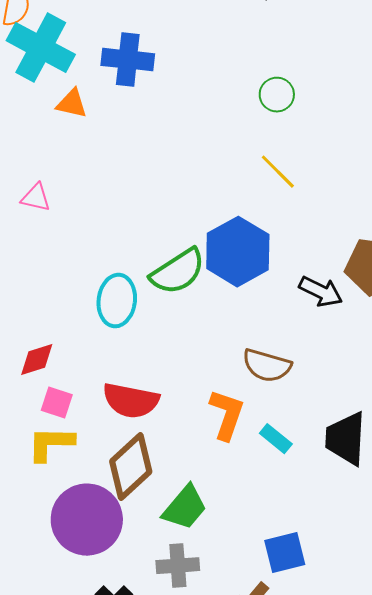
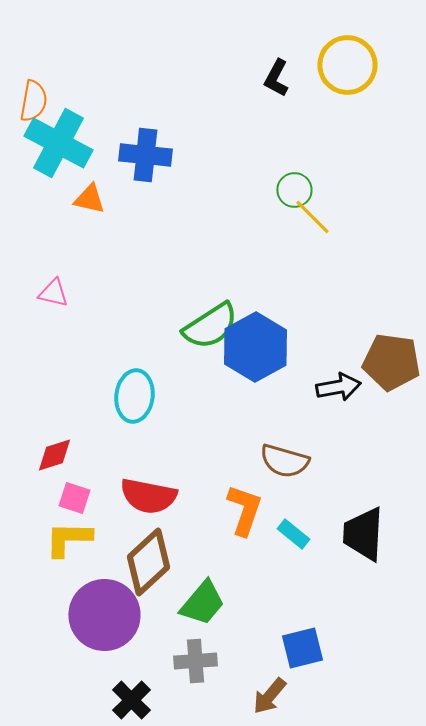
yellow line: (278, 172) -> (312, 217), moved
green semicircle: (178, 272) -> (210, 326), moved
black arrow: (321, 292) -> (338, 387), turned -36

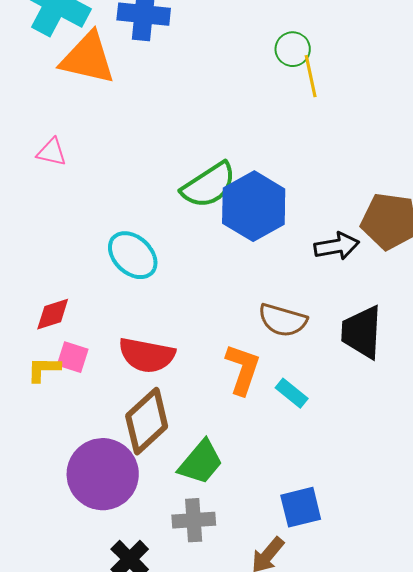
orange triangle: (89, 199) -> (88, 58), size x1.8
yellow line: (312, 217) -> (311, 76), turned 33
cyan ellipse: (134, 396) -> (133, 255), turned -54
black trapezoid: (363, 534) -> (362, 332), moved
yellow L-shape: (68, 539) -> (44, 369), moved, size x0.7

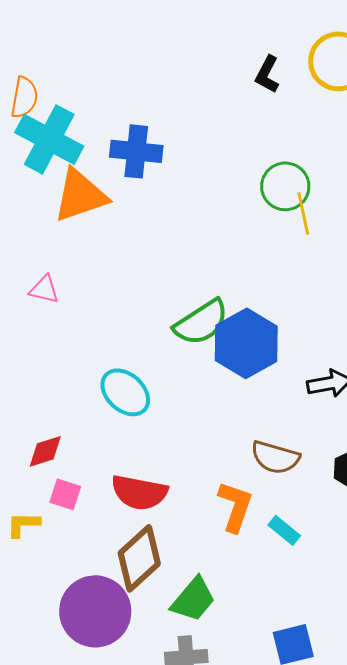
green circle: (293, 49) -> (285, 186), size x1.4
orange triangle: (88, 58) -> (80, 195), turned -32
yellow L-shape: (44, 369) -> (23, 524), moved

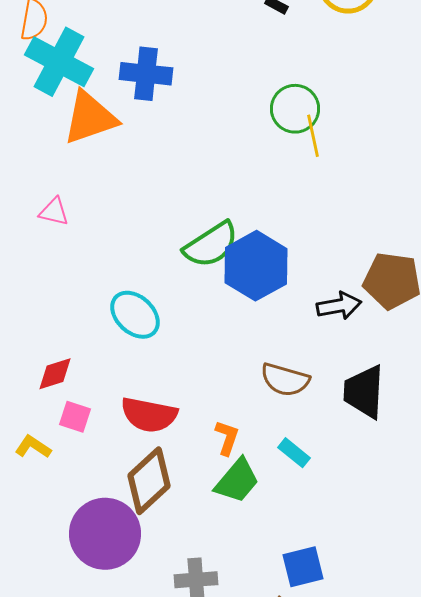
orange L-shape: (235, 506) -> (227, 438), moved, size x0.7
yellow L-shape: (23, 524) -> (33, 447), turned 33
green trapezoid: (193, 599) -> (237, 481), moved

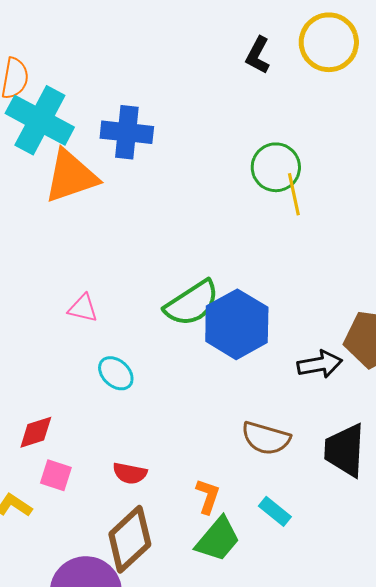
pink triangle: (54, 212) -> (83, 308), moved
cyan ellipse: (135, 315) -> (116, 373), size x0.7
red semicircle: (149, 415) -> (130, 473), size x0.6

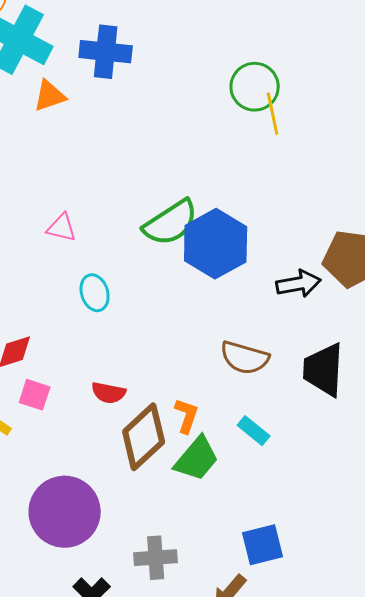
orange triangle: (71, 176) -> (50, 96), size x0.6
cyan ellipse: (116, 373) -> (95, 293), turned 30
brown diamond: (130, 539) -> (144, 437), moved

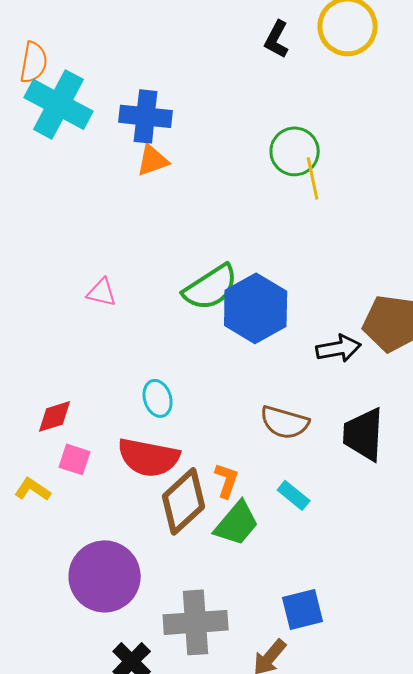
orange triangle: (50, 96) -> (153, 160), moved
cyan ellipse: (95, 293) -> (158, 398), moved
red semicircle: (109, 393) -> (149, 457), size x1.8
gray cross: (156, 558) -> (196, 622), size x1.5

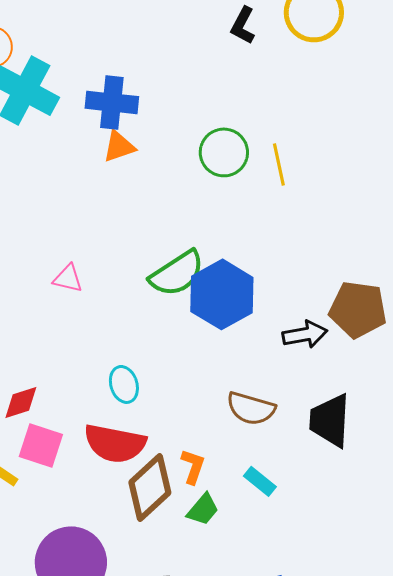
green circle: (295, 151) -> (224, 152), moved
pink square: (75, 459) -> (41, 445), size x1.4
green trapezoid: (237, 523) -> (203, 509), size x0.7

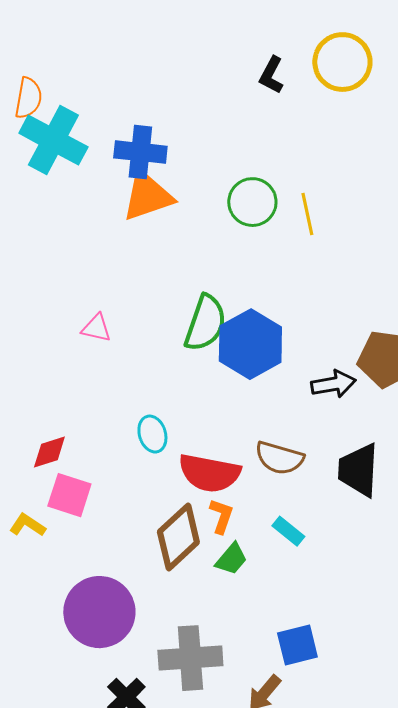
orange triangle: (119, 146) -> (147, 196), size x1.6
green semicircle: (177, 273) -> (205, 323), turned -38
red semicircle: (115, 443) -> (209, 473), moved

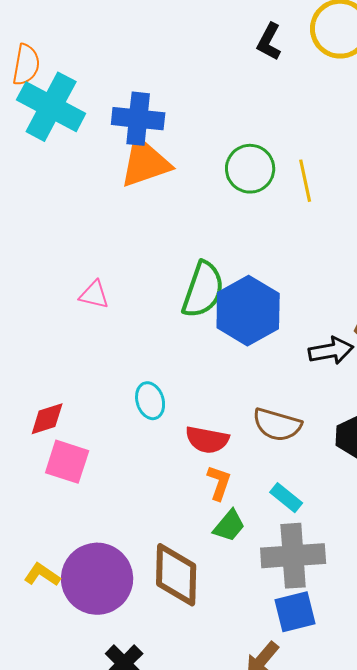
red semicircle: (209, 473) -> (207, 440), size x0.7
yellow L-shape: (27, 525) -> (42, 575), moved
brown diamond: (178, 537) -> (176, 575), moved, turned -46
gray cross: (190, 658) -> (293, 556), moved

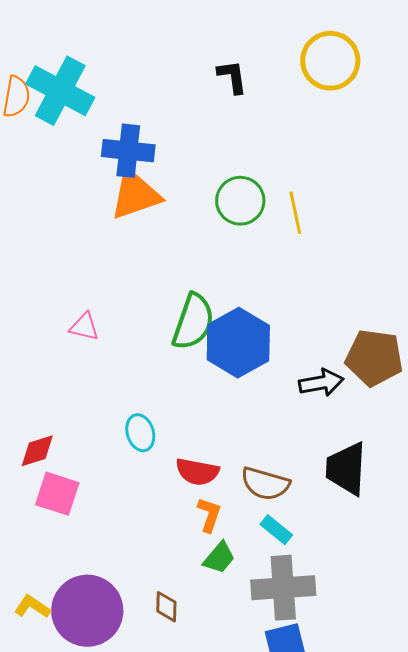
black L-shape: (269, 42) -> (232, 77), moved, turned 144
cyan cross: (51, 107) -> (60, 91), moved
brown semicircle: (277, 425) -> (265, 484), moved
brown diamond: (176, 575) -> (166, 607), size x0.5

